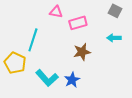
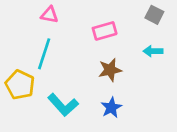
pink triangle: (56, 12) -> (50, 15), moved
blue star: (72, 80) -> (111, 108), moved

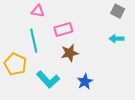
pink rectangle: (105, 31) -> (63, 29), moved
cyan line: (44, 54) -> (34, 41), turned -30
brown star: (110, 70) -> (70, 53), moved

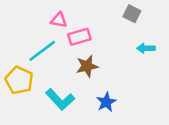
pink triangle: (38, 11) -> (59, 20), moved
gray square: (118, 11) -> (132, 14), moved
cyan line: (34, 41) -> (42, 51), turned 65

